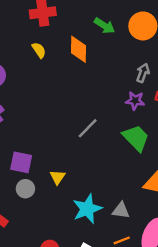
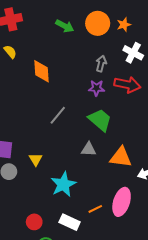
orange diamond: (79, 49) -> (41, 71), moved
gray triangle: (121, 210) -> (89, 149), moved

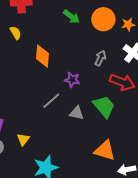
purple star: (96, 88) -> (72, 80), moved
green trapezoid: (100, 120) -> (104, 106), moved
gray triangle: (89, 149) -> (77, 113), moved

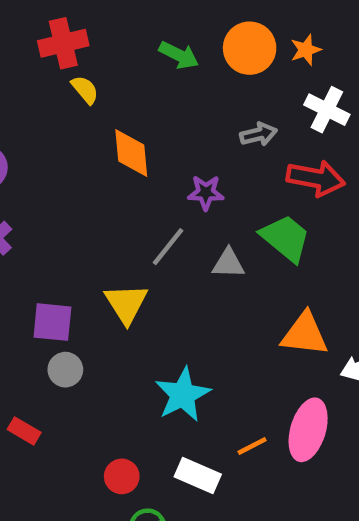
yellow semicircle: (16, 33) -> (85, 90), moved
gray arrow: (100, 58) -> (259, 134), turned 63
yellow triangle: (23, 139) -> (126, 304), moved, size x1.5

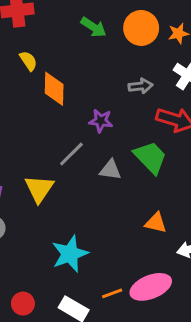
yellow semicircle: (85, 90) -> (28, 61), moved
orange triangle: (305, 334) -> (156, 223), size x0.7
pink ellipse: (308, 430) -> (151, 287), turned 45

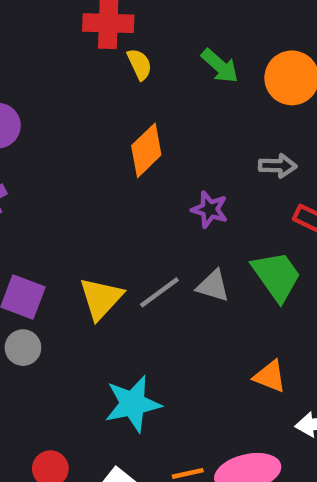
yellow semicircle: (28, 61) -> (140, 64), moved
orange diamond: (54, 89) -> (146, 150), turned 36
gray line: (71, 154) -> (159, 292), moved

